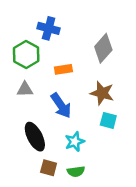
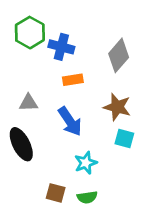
blue cross: (49, 28) -> (61, 47), moved
green hexagon: (26, 54) -> (30, 33), moved
black ellipse: (35, 137) -> (21, 144), moved

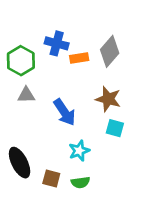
green hexagon: (30, 33) -> (21, 61), moved
orange rectangle: (73, 80) -> (79, 58), moved
black ellipse: (21, 144) -> (20, 163), moved

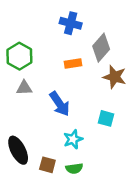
blue cross: (57, 43) -> (71, 23), moved
orange rectangle: (79, 58) -> (73, 63), moved
brown star: (108, 99) -> (115, 77), moved

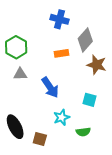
green semicircle: (74, 168) -> (83, 132), moved

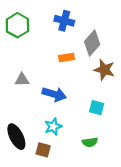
green hexagon: (16, 47) -> (17, 25), moved
blue arrow: (50, 87) -> (54, 94), turned -40
cyan star: (62, 117) -> (53, 127), moved

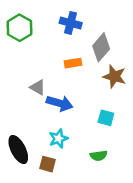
gray triangle: (22, 80) -> (38, 87), moved, turned 32

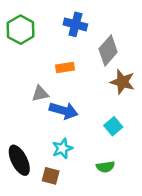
orange rectangle: (73, 63) -> (65, 68), moved
gray triangle: (38, 87) -> (40, 94), turned -42
cyan square: (106, 118) -> (113, 126), turned 35

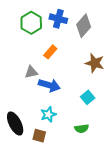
green hexagon: (21, 30) -> (31, 23), moved
gray diamond: (108, 51) -> (84, 26), moved
orange rectangle: (65, 68) -> (50, 52), turned -40

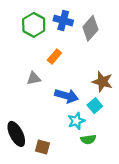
brown star: (95, 63) -> (102, 82), moved
blue arrow: (49, 85) -> (66, 96), moved
cyan star: (48, 114) -> (76, 121), moved

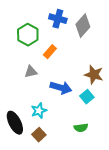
green hexagon: (34, 25) -> (28, 35), moved
cyan star: (76, 121) -> (39, 111), moved
brown square: (42, 147) -> (39, 135), turned 32

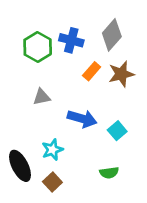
blue cross: (58, 19) -> (71, 40), moved
orange rectangle: (50, 52) -> (92, 71), moved
brown star: (94, 75) -> (121, 74), moved, turned -30

